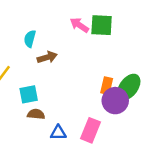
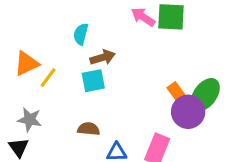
orange rectangle: (107, 86) -> (177, 93), turned -49
cyan square: (29, 94) -> (93, 81), moved

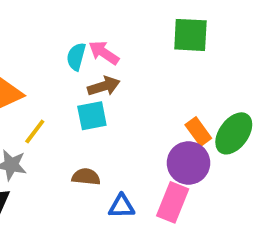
pink arrow: (143, 17) -> (104, 53), moved
yellow line: (48, 78) -> (35, 131), moved
purple circle: (188, 112) -> (188, 163), moved

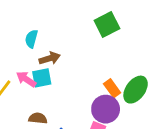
green square: (190, 35) -> (107, 24), turned -30
pink arrow: (104, 53) -> (26, 79), moved

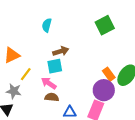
cyan semicircle: (31, 39) -> (47, 25), moved
pink arrow: (26, 79) -> (49, 83), moved

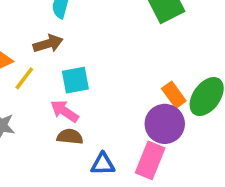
brown arrow: (61, 51) -> (48, 44), moved
yellow line: (26, 74) -> (24, 78), moved

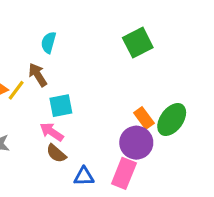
brown arrow: (48, 44) -> (38, 75), turned -105
yellow line: (24, 78) -> (16, 90), moved
brown semicircle: (70, 137) -> (56, 153), turned -145

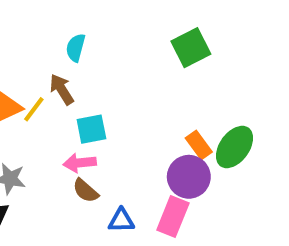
pink arrow: (52, 132) -> (80, 163), turned -40

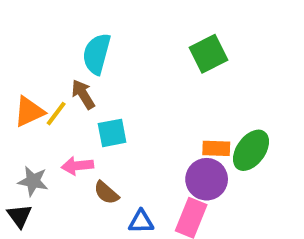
cyan semicircle: (76, 48) -> (97, 54), size x1.5
orange rectangle: (199, 145) -> (216, 148), turned -52
pink arrow: (80, 163) -> (77, 166), moved

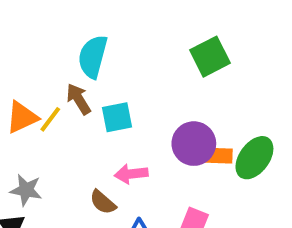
cyan square: (112, 133) -> (117, 117), moved
pink arrow: (77, 166) -> (131, 174), moved
purple circle: (207, 179) -> (194, 144), moved

